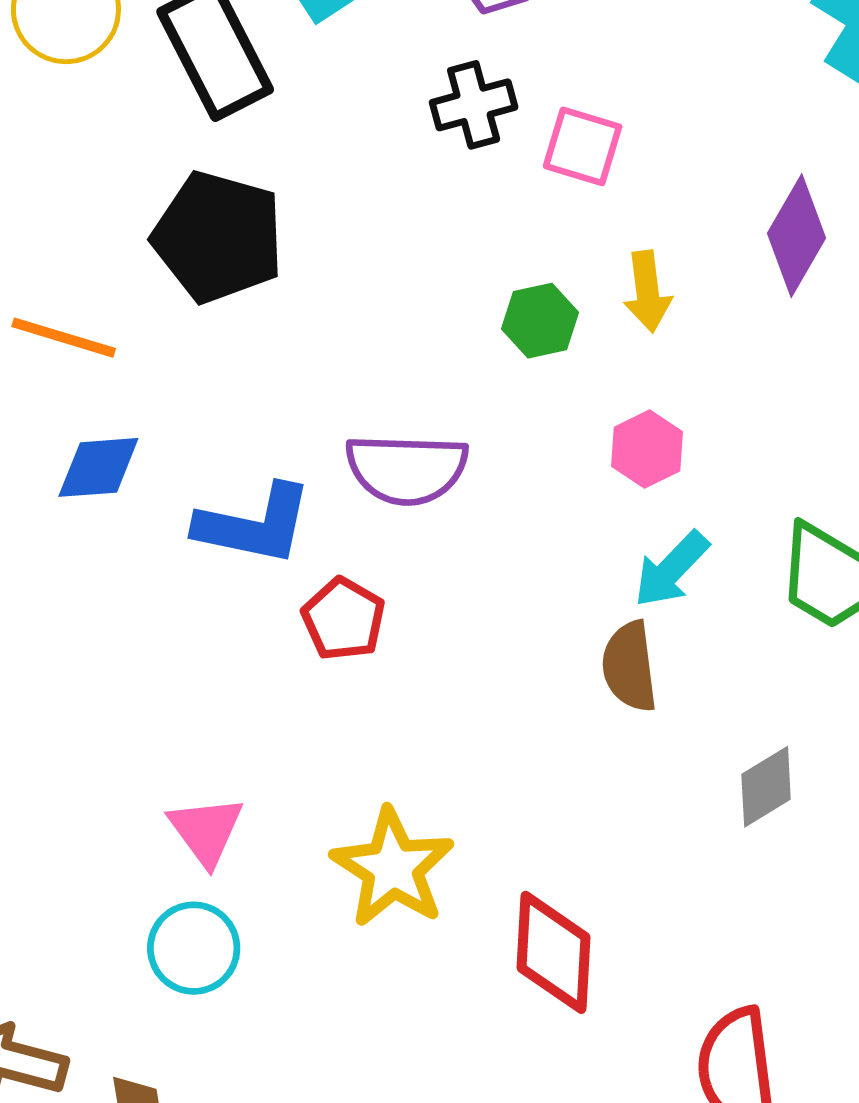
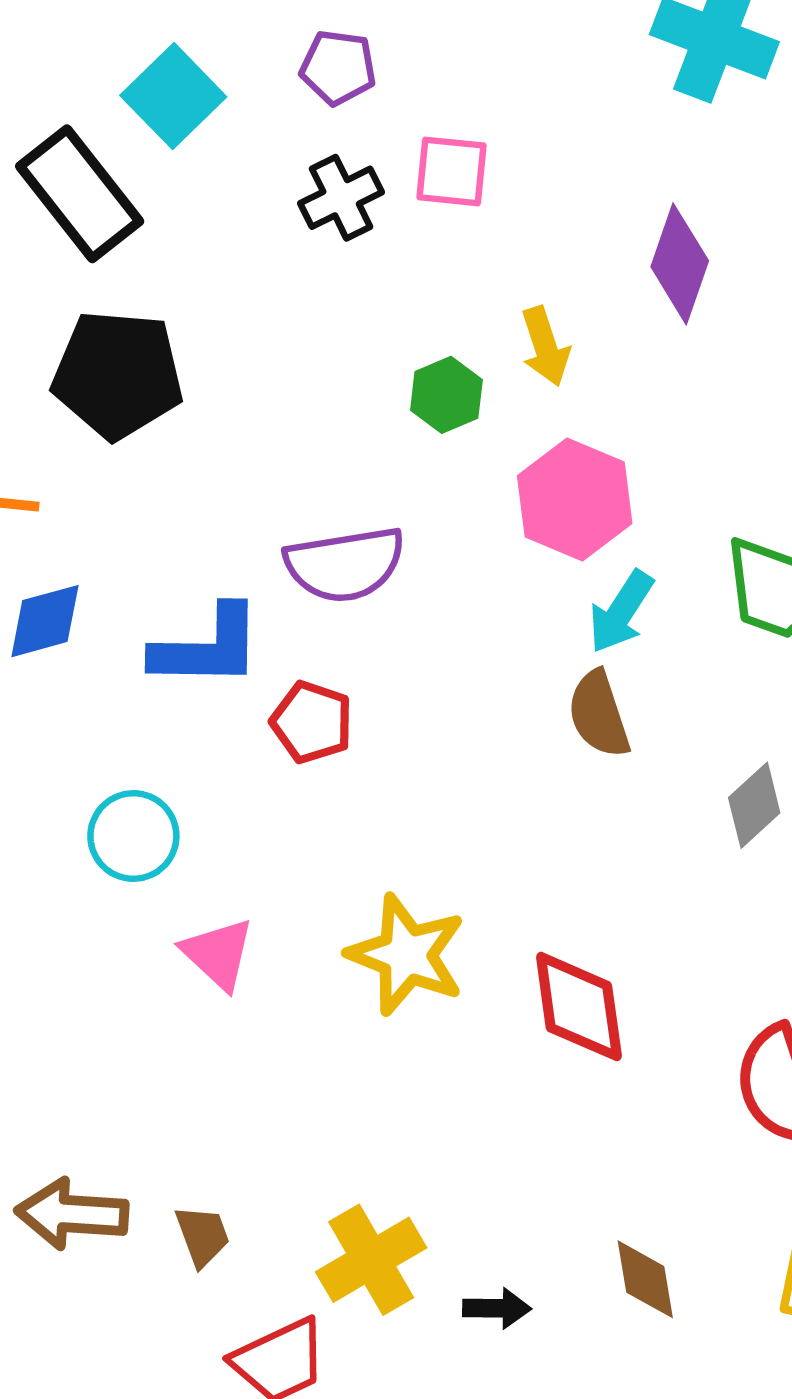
pink square: (583, 146) -> (451, 171), moved
pink hexagon: (647, 449) -> (575, 500), size x1.6
cyan circle: (194, 948) -> (133, 836), moved

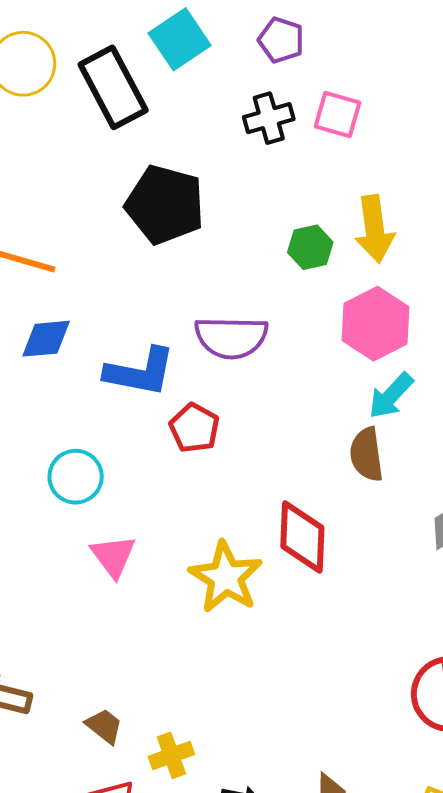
yellow arrow: (545, 346) -> (375, 229), size x1.4
black pentagon: (118, 374) -> (165, 205), moved
red diamond: (579, 1007) -> (302, 537), moved
brown trapezoid: (202, 1236) -> (104, 726), moved, turned -42
yellow cross: (371, 1260) -> (171, 755), size x0.7

